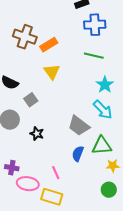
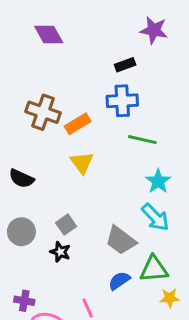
blue cross: (95, 25) -> (122, 101), moved
gray square: (31, 100) -> (66, 225), moved
blue semicircle: (78, 154) -> (119, 281), turned 35

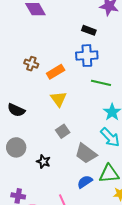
black rectangle: (125, 65) -> (89, 30), turned 40
brown cross: (43, 112) -> (31, 64), size x0.6
gray square: (66, 225) -> (63, 131), moved

